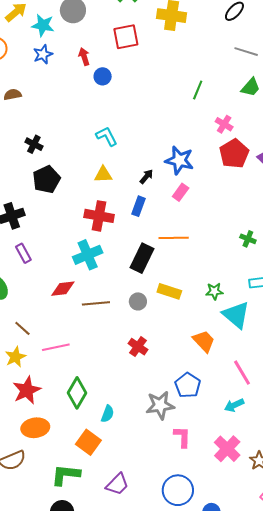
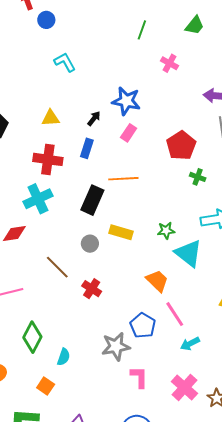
cyan L-shape: (107, 136) -> (65, 62), moved
red pentagon: (234, 154) -> (181, 145), moved
brown line: (96, 303) -> (57, 267), moved, turned 52
pink line: (242, 373) -> (175, 314), moved
orange square: (88, 442) -> (46, 386), size x0.7

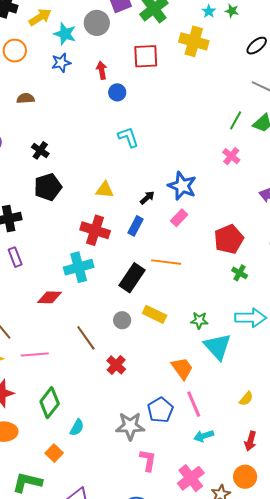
green line: (142, 30) -> (236, 120), moved

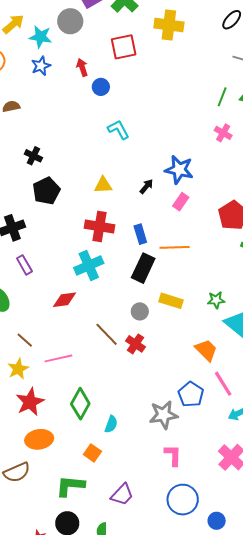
blue rectangle: (135, 226) -> (140, 234), moved, turned -36
red cross: (116, 365) -> (135, 344), moved
pink L-shape: (148, 460) -> (173, 455), moved

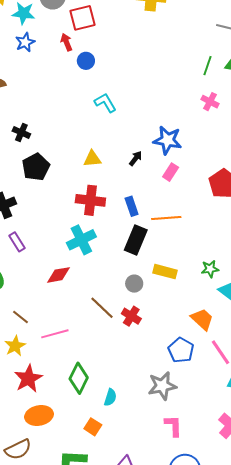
red square: (124, 47) -> (83, 18), moved
blue pentagon: (191, 394) -> (181, 350), moved

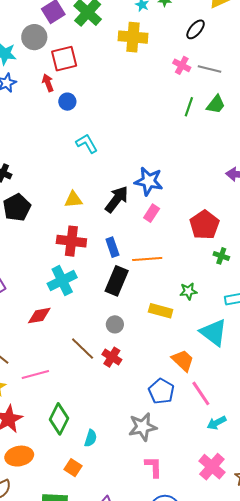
pink cross: (210, 102) -> (182, 65), moved
black arrow: (136, 158) -> (117, 199), size x1.8
green star: (210, 269) -> (188, 291), moved
yellow rectangle: (165, 272) -> (161, 311), moved

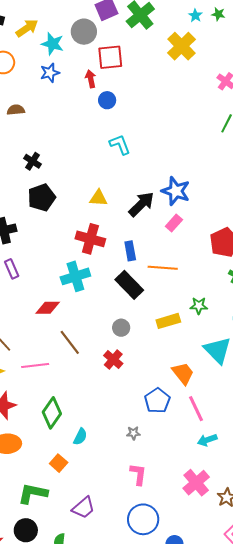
yellow cross: (133, 37) -> (182, 46), turned 32
black rectangle: (117, 281) -> (129, 285), turned -76
yellow rectangle: (161, 311) -> (168, 321), turned -40
brown line: (83, 349) -> (70, 342), moved
gray star: (143, 427) -> (133, 433), size x0.5

